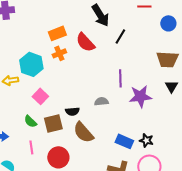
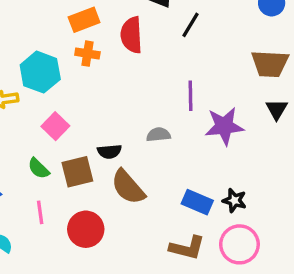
red semicircle: (85, 42) -> (131, 35), turned 40
orange cross: (59, 53) -> (87, 54), turned 32

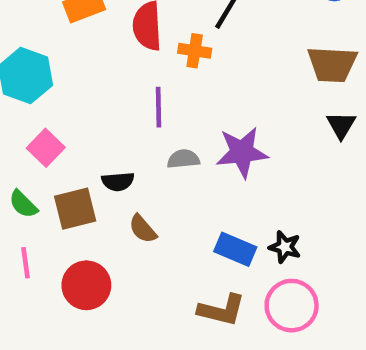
orange cross: (87, 54) -> (195, 51), moved
purple line: (190, 96) -> (159, 107), moved
purple star: (224, 126) -> (242, 152), moved
brown semicircle: (128, 187) -> (143, 229), size x0.6

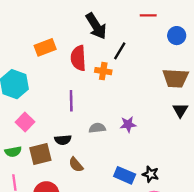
purple line: (159, 107) -> (71, 101), moved
purple star: (242, 152) -> (128, 124), size x0.6
green semicircle: (23, 204) -> (13, 152), turned -56

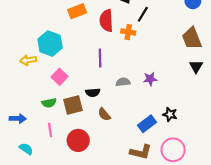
brown trapezoid: (175, 78) -> (192, 38), turned 65
black star: (151, 174) -> (170, 114), moved
blue rectangle: (125, 175) -> (147, 124), turned -60

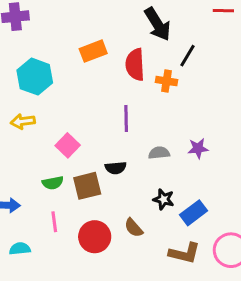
cyan hexagon: (50, 43) -> (35, 77), moved
brown semicircle: (104, 114) -> (134, 228), moved
black star: (170, 114) -> (164, 199), moved
cyan semicircle: (26, 149) -> (20, 249), turned -40

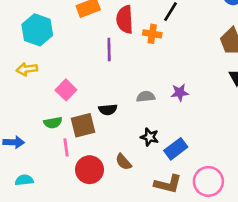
purple line: (126, 118) -> (109, 49), moved
pink line: (54, 222) -> (66, 147), moved

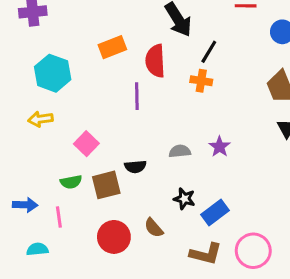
orange cross: (152, 34) -> (201, 81), moved
purple star: (180, 93) -> (220, 147), turned -30
pink line: (66, 147) -> (59, 217), moved

